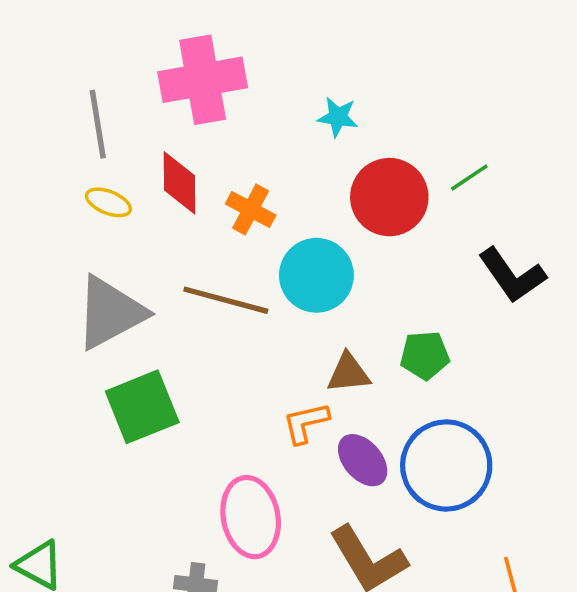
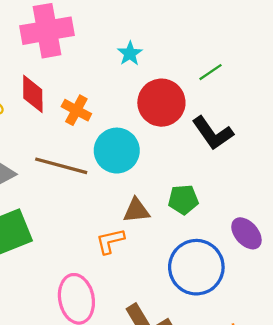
cyan star: (338, 117) -> (130, 54), turned 30
green line: (469, 177) -> (211, 72), moved
black L-shape: (512, 275) -> (213, 133), moved
purple ellipse: (363, 460) -> (246, 233), moved

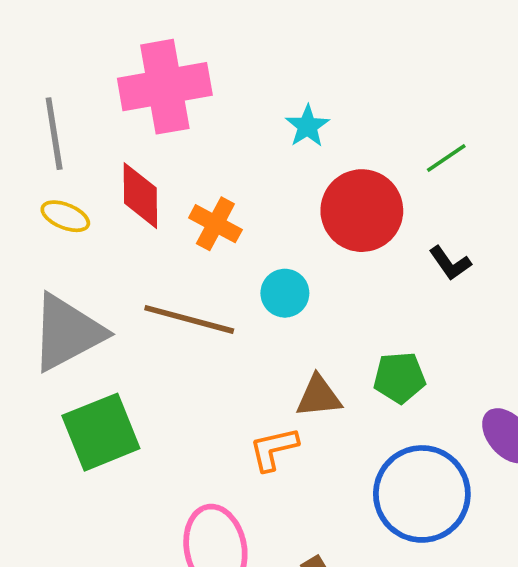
black L-shape: (213, 133) -> (450, 263), size x0.6
cyan circle: (117, 151) -> (285, 293), size x0.6

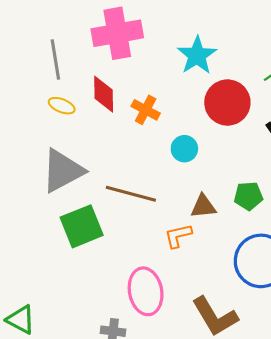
cyan star: (307, 126) -> (197, 55), size x1.6
brown line: (189, 319) -> (131, 194), moved

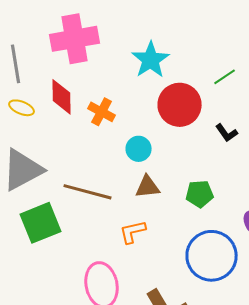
brown triangle: (203, 206) -> (148, 187), moved

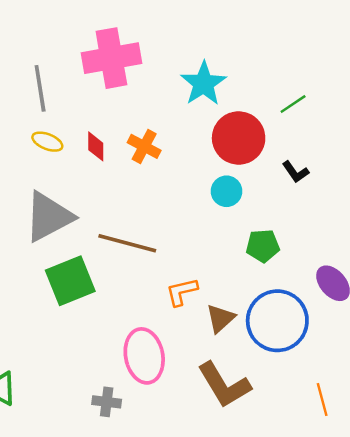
red diamond: (62, 97) -> (96, 146), moved, size x0.7
cyan circle: (139, 149) -> (226, 191), moved
brown triangle: (148, 187) -> (220, 318), moved, turned -36

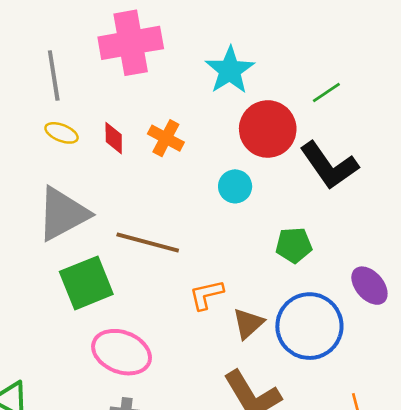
black L-shape: (295, 172) -> (329, 166), size x2.0
cyan circle: (226, 191) -> (235, 186), moved
pink ellipse: (144, 356) -> (122, 352), moved, turned -58

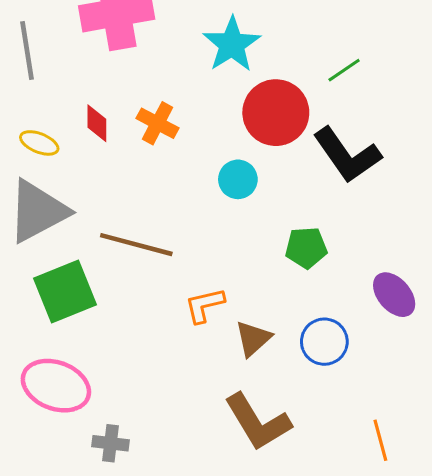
yellow ellipse: (62, 133) -> (39, 143), moved
blue circle: (309, 326) -> (324, 342), size x0.6
pink ellipse: (122, 352) -> (56, 386), moved

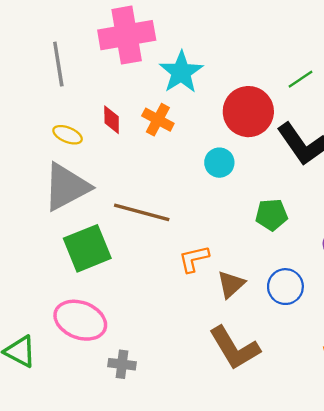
cyan star: (232, 44) -> (181, 72), moved

